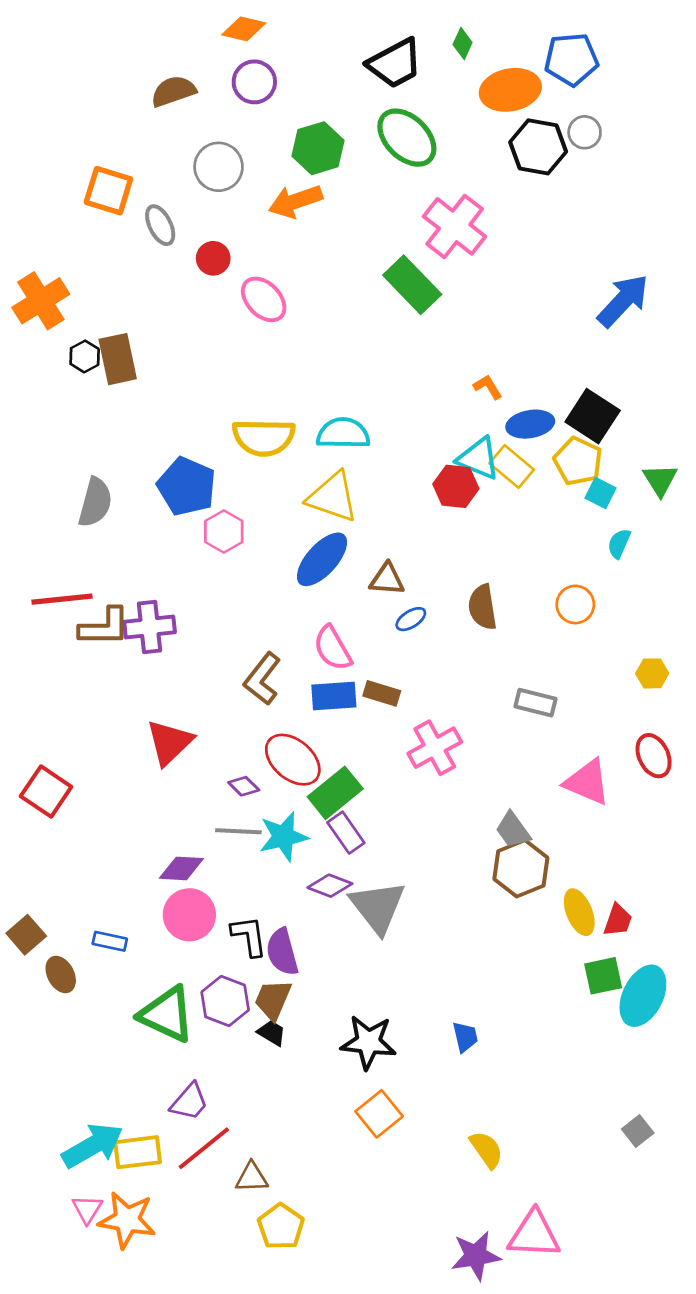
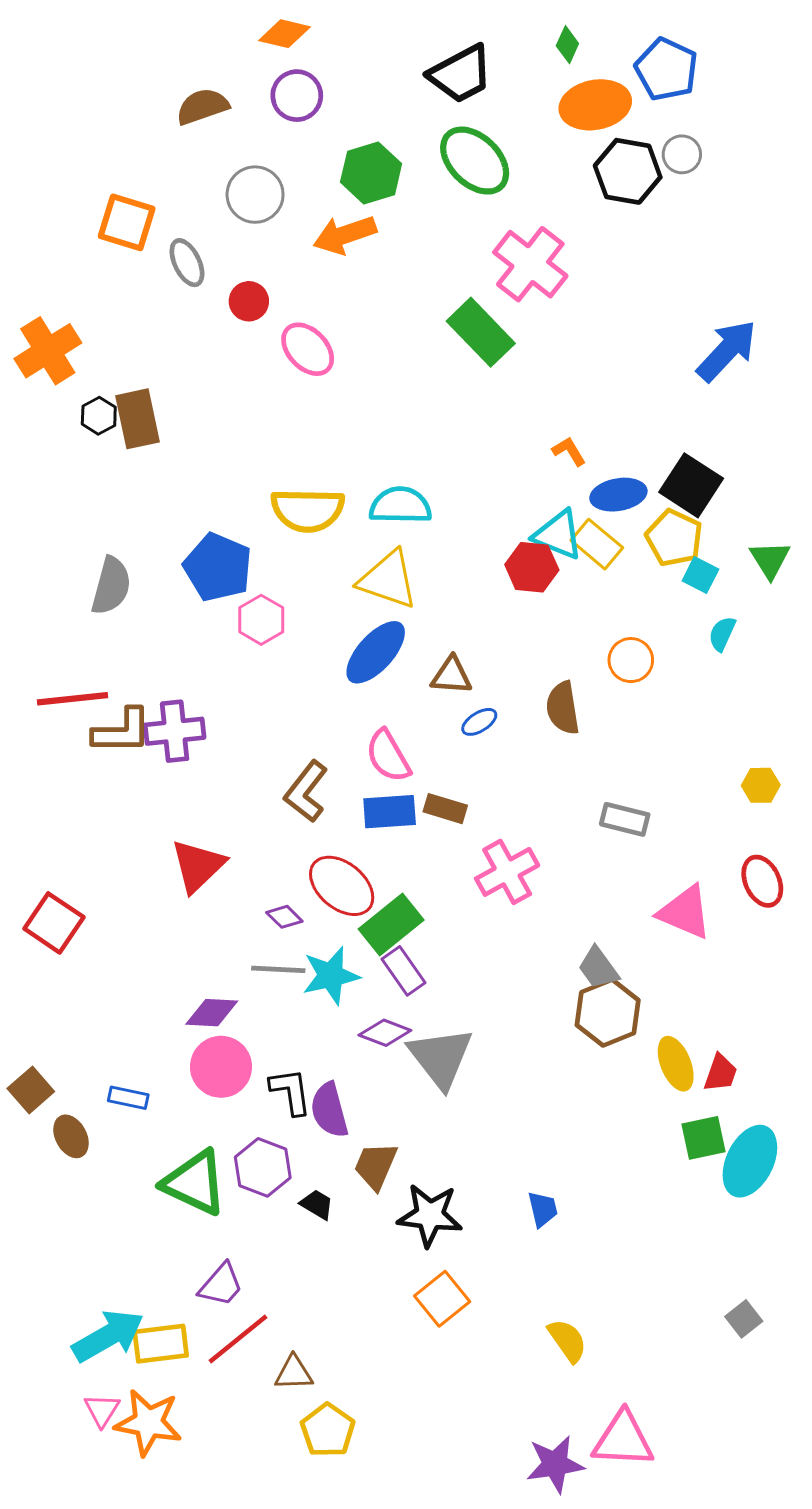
green diamond: (463, 43) -> (567, 45), moved
blue pentagon: (571, 59) -> (666, 69), turned 30
orange circle: (575, 604) -> (631, 660), moved
brown trapezoid: (273, 1000) -> (376, 1166), moved

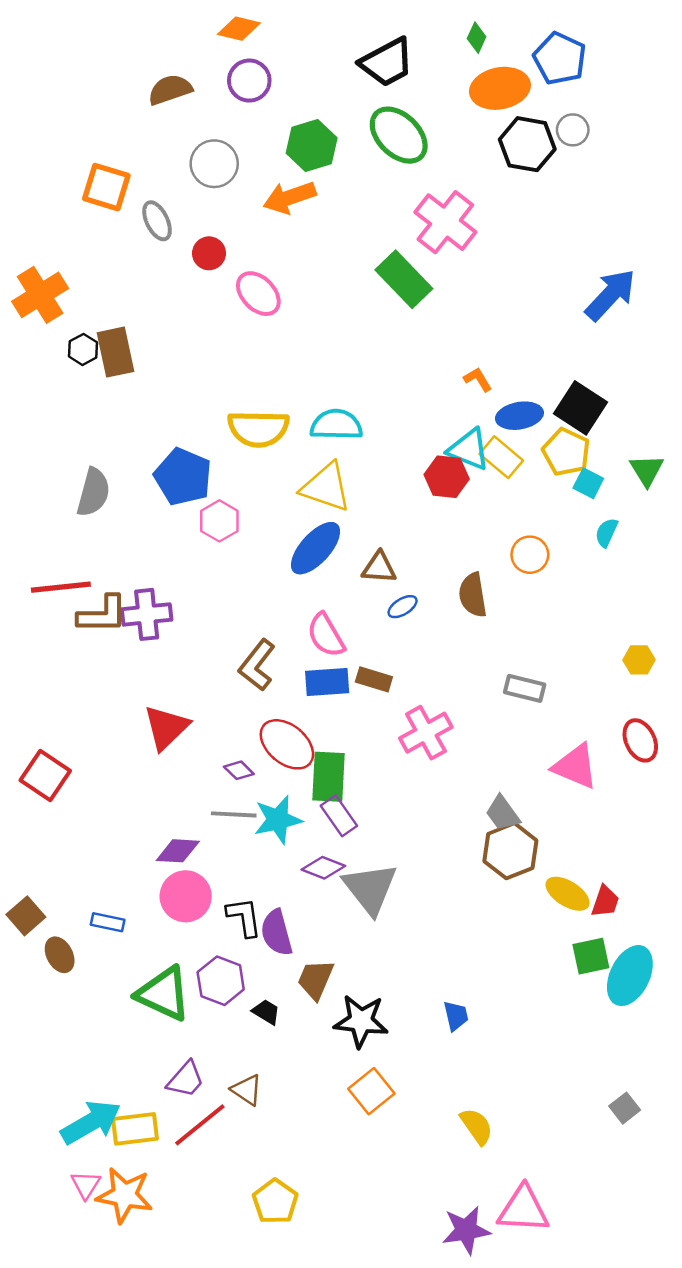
green rectangle: (391, 925) -> (329, 777), turned -48
yellow ellipse: (676, 1064) -> (568, 894), turned -36
brown triangle: (294, 1373) -> (247, 1090), moved, turned 36

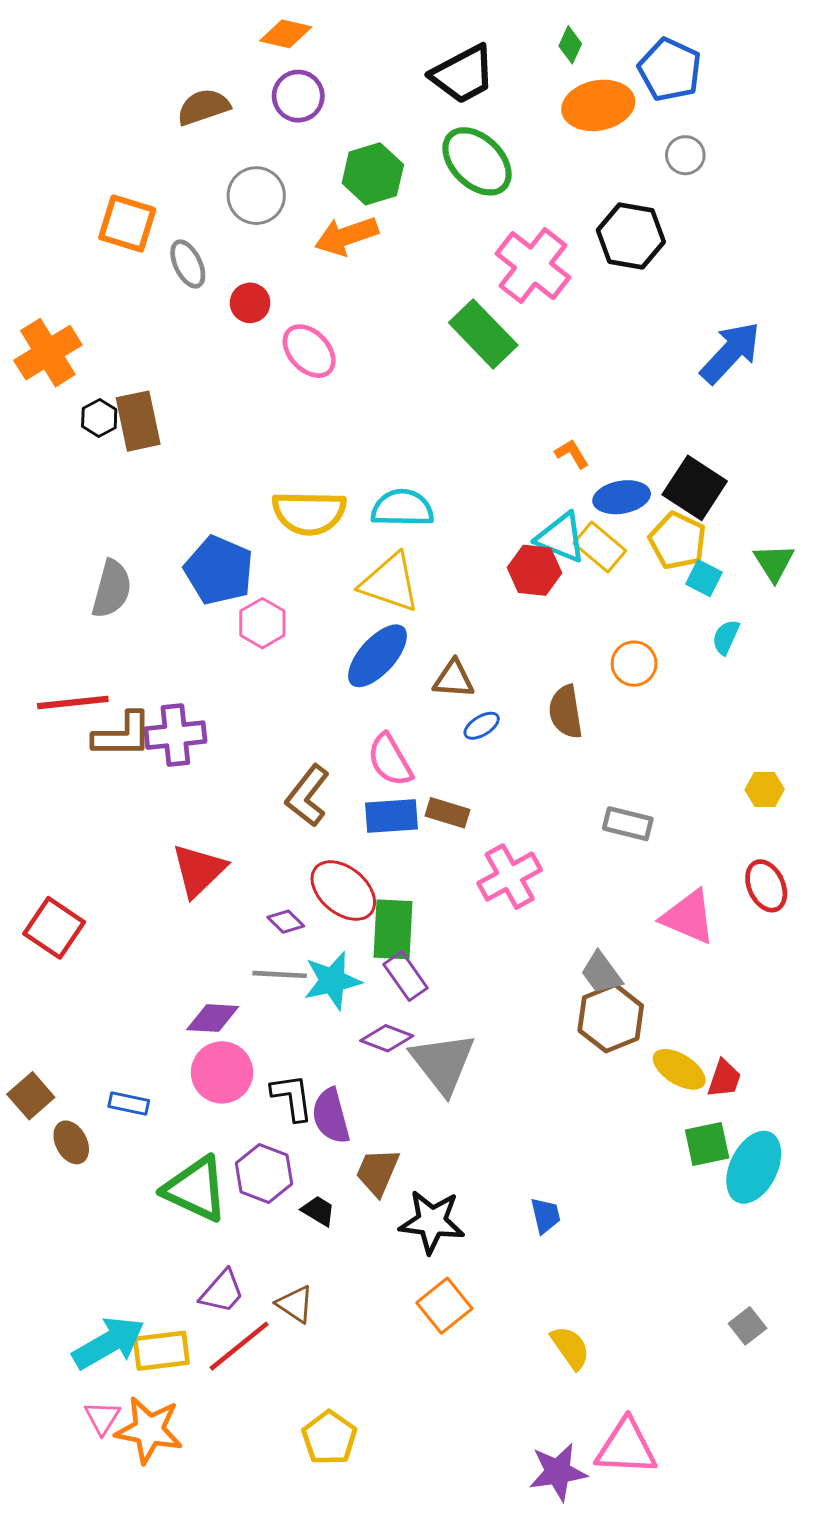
black hexagon: (527, 144) -> (631, 236), moved

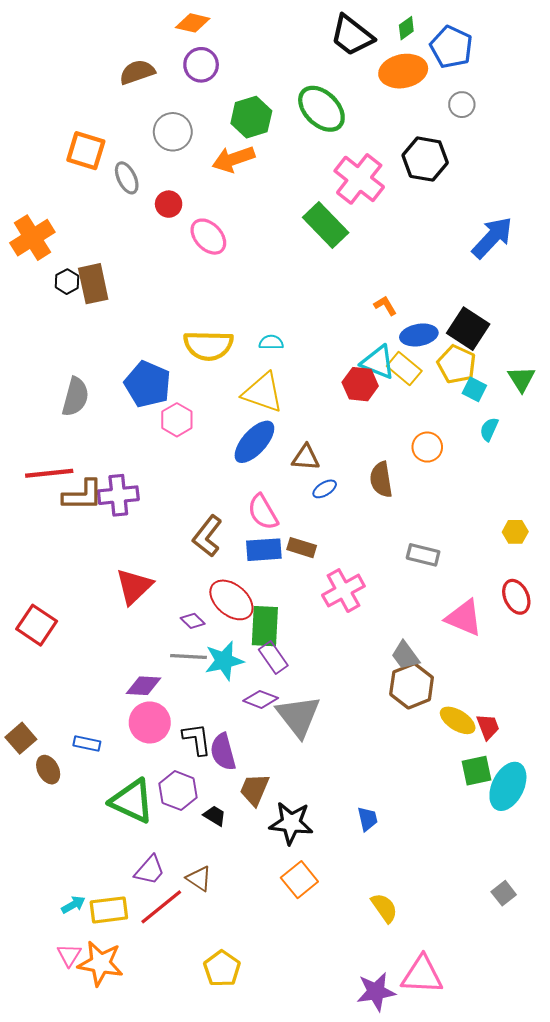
green diamond: (570, 45) -> (406, 28), moved, turned 30
black trapezoid: (463, 74) -> (352, 35), moved, turned 66
cyan semicircle: (402, 508) -> (271, 342), size x0.6
red trapezoid: (724, 1079) -> (488, 727), turned -40
cyan arrow: (109, 1343) -> (73, 905), size x0.5

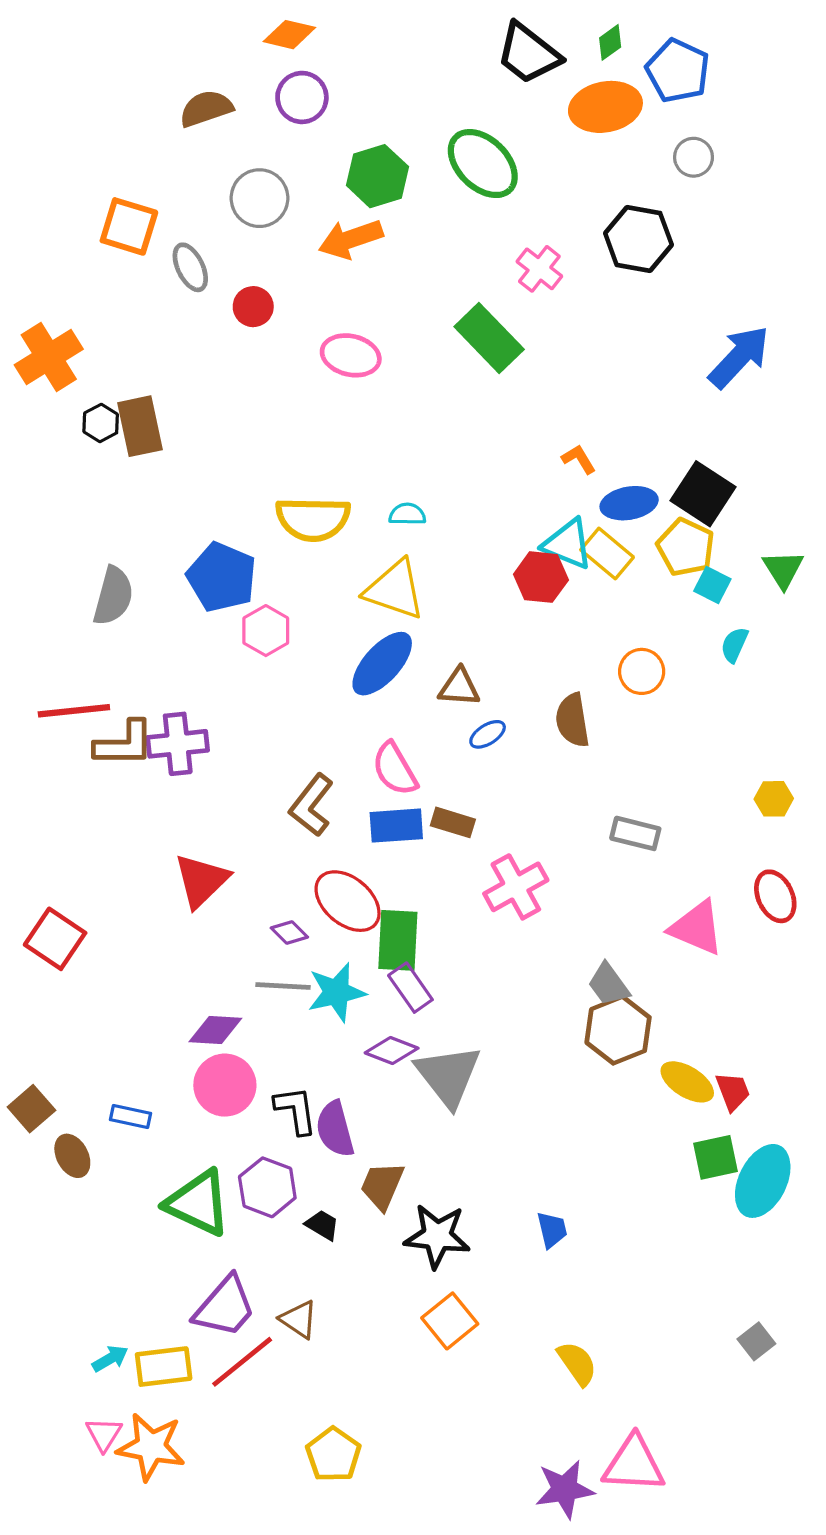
pink cross: (359, 179) -> (539, 269), size x0.6
pink ellipse: (208, 237) -> (351, 355), moved, turned -33
purple trapezoid: (150, 870) -> (225, 1307), size x1.4

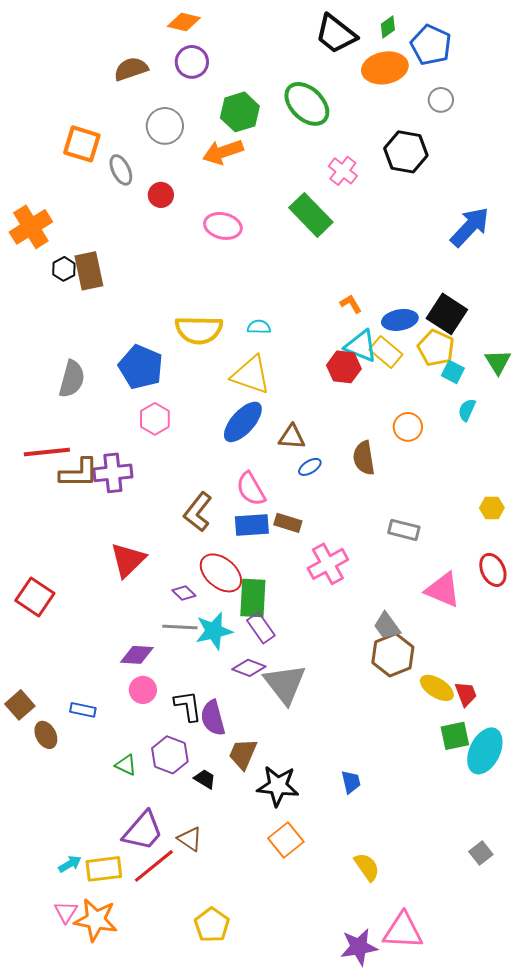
orange L-shape: (579, 459) -> (351, 304), moved
pink hexagon: (266, 631) -> (155, 419), moved
pink circle: (225, 1085) -> (143, 690), size x0.7
green triangle: (198, 1203) -> (126, 765), size x0.5

